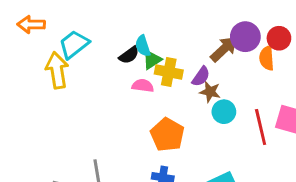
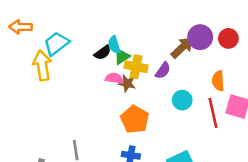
orange semicircle: (267, 58) -> (218, 81), moved
brown star: (210, 92) -> (127, 83), moved

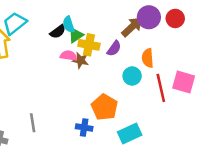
orange semicircle: (218, 81) -> (148, 58), moved
orange pentagon: (135, 119) -> (105, 107), moved

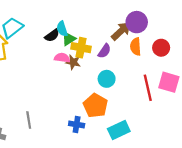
red circle: (175, 18) -> (161, 48), moved
orange semicircle: (148, 58) -> (136, 47), moved
cyan circle: (132, 76) -> (107, 79), moved

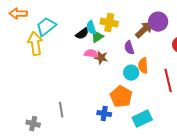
orange semicircle: (136, 47) -> (143, 66), moved
yellow cross: (81, 48) -> (109, 23), moved
purple semicircle: (104, 51) -> (129, 48), turned 128

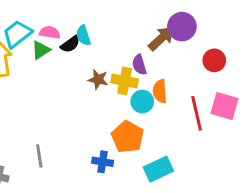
yellow cross: (109, 23) -> (125, 81), moved
green triangle: (97, 37) -> (41, 50), moved
pink semicircle: (91, 54) -> (50, 32), moved

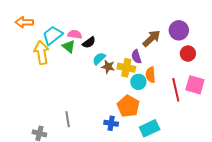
purple circle: (182, 27) -> (179, 30), moved
cyan semicircle: (83, 35) -> (99, 59), moved, turned 64
green triangle: (41, 50) -> (69, 46), turned -48

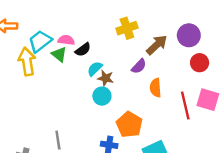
purple semicircle: (136, 57) -> (139, 66), turned -120
yellow cross: (126, 68) -> (127, 28), moved, turned -30
cyan circle: (138, 82) -> (102, 96), moved

